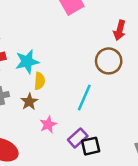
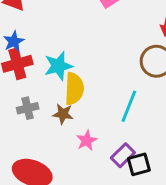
yellow semicircle: (39, 81) -> (74, 89), size x1.5
brown star: (29, 102) -> (63, 114), turned -30

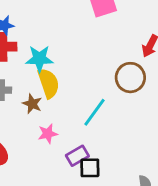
yellow semicircle: (74, 89) -> (48, 83), turned -36

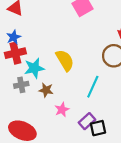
cyan star: (39, 59) -> (34, 68), moved
yellow semicircle: (48, 83) -> (65, 60), moved

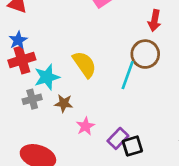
cyan line: (93, 87) -> (128, 75), moved

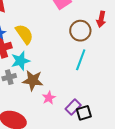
brown circle: (145, 54) -> (80, 31), moved
yellow semicircle: (84, 64) -> (24, 34), moved
brown star: (64, 103) -> (33, 80), size x1.5

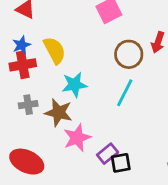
cyan star: (20, 61) -> (74, 85), moved
pink star: (49, 98) -> (77, 138), size x1.5

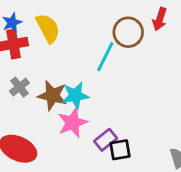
cyan star: (74, 85) -> (75, 95), moved
cyan line: (125, 93) -> (105, 57), moved
gray cross: (28, 105) -> (19, 87), turned -30

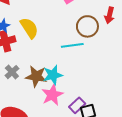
cyan line: (105, 57) -> (72, 45), turned 60

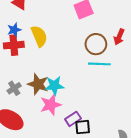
cyan line: (72, 45) -> (99, 64), moved
gray cross: (12, 72) -> (14, 88), moved

